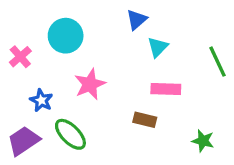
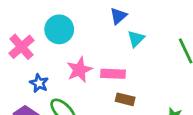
pink cross: (20, 57) -> (22, 47), size x1.4
pink rectangle: (166, 89) -> (113, 74), moved

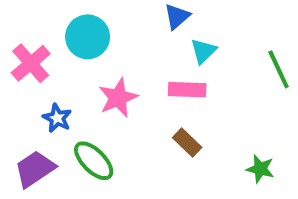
pink rectangle: (113, 74) -> (187, 90), moved
brown rectangle: (125, 99) -> (187, 142), turned 30

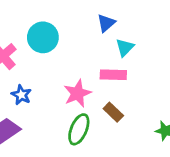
pink star: (118, 98) -> (77, 93), moved
green ellipse: (94, 161) -> (79, 129), moved, turned 68

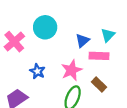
blue triangle: (106, 23) -> (83, 41), moved
blue star: (21, 95) -> (37, 71), moved

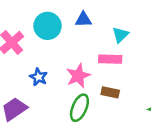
blue triangle: (83, 41) -> (83, 19), moved, turned 40
brown rectangle: (99, 85) -> (110, 92), turned -32

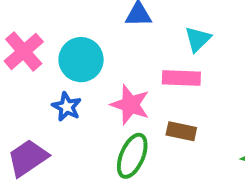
cyan circle: (48, 26) -> (81, 60), moved
pink star: (78, 76) -> (130, 105), turned -30

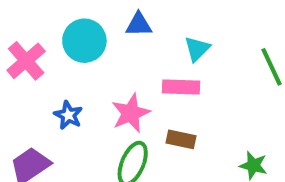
cyan circle: (81, 60) -> (84, 41), moved
pink star: (130, 105) -> (131, 113), turned 30

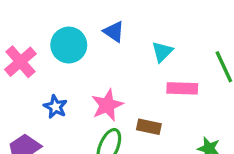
blue triangle: (139, 25) -> (114, 32), turned 35
pink rectangle: (181, 87) -> (182, 88), moved

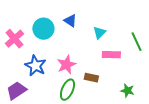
blue star: (55, 107) -> (35, 66), size x1.5

